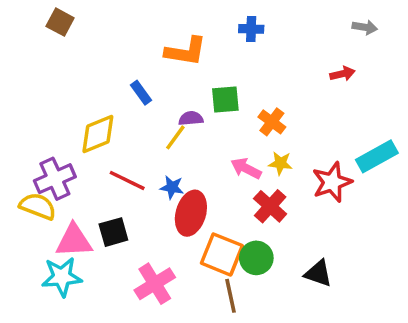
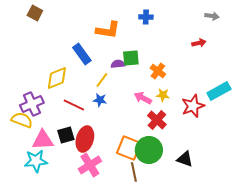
blue rectangle: (141, 93) -> (82, 54), size x1.5
purple semicircle: (191, 118) -> (118, 64), moved
blue star: (172, 187) -> (100, 100), moved
red ellipse: (191, 213) -> (85, 139), moved
green circle: (256, 258) -> (149, 150), size x1.4

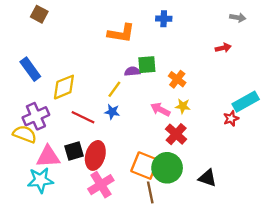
blue rectangle: (82, 54) -> (30, 69), moved
red star: (193, 106) -> (231, 118), moved, size x0.6

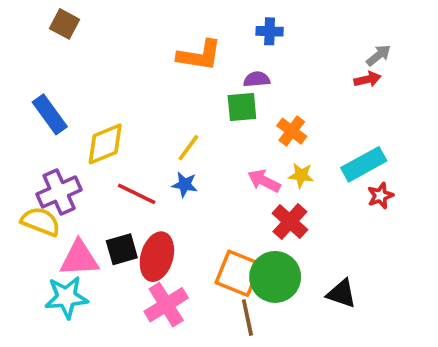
gray arrow: (238, 18) -> (379, 55), moved, turned -48
purple semicircle: (132, 71) -> (257, 79), moved
cyan rectangle: (246, 102) -> (364, 164), moved

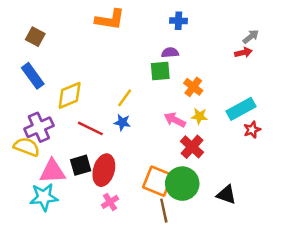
brown square: (65, 24) -> (35, 37), moved
orange L-shape: (199, 55) -> (110, 19), moved
pink cross: (166, 305) -> (110, 202), size x0.6

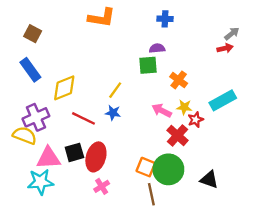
red star: (252, 130) -> (196, 120), moved
orange square: (158, 181) -> (146, 167), size x0.7

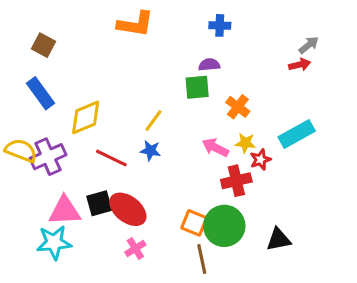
yellow semicircle: (25, 135) -> (21, 151), moved
red cross: (177, 135) -> (236, 181), turned 35
red ellipse: (96, 157) -> (128, 209), turned -68
black triangle: (209, 180) -> (279, 239), turned -30

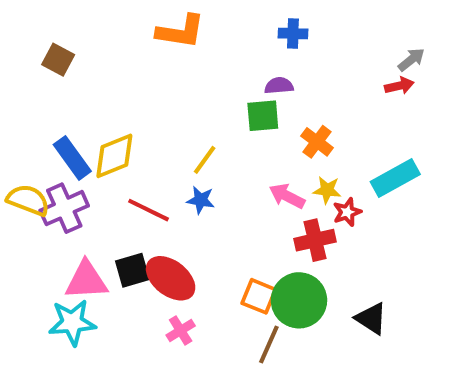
blue rectangle: (40, 93) -> (72, 158), moved
black triangle: (279, 239) -> (371, 318), turned 44
brown line: (202, 259) -> (269, 345), turned 36

